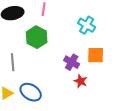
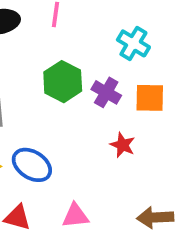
green hexagon: (37, 37) -> (63, 82), moved
purple cross: (72, 62) -> (106, 92), moved

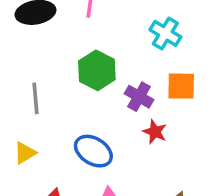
purple cross: (106, 92) -> (139, 97), moved
blue ellipse: (32, 165) -> (93, 151), moved

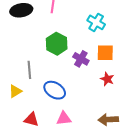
gray line: (35, 98) -> (29, 70), moved
red star: (155, 132) -> (107, 79), moved

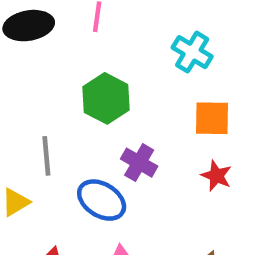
purple cross: (81, 59) -> (139, 163), moved

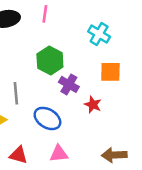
purple cross: (139, 163) -> (69, 84), moved
red star: (216, 176) -> (93, 105), moved

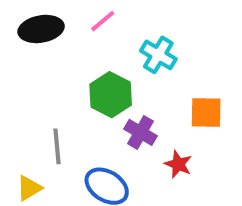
pink line: (45, 14) -> (103, 21), turned 42
cyan cross: (99, 34) -> (158, 55), moved

